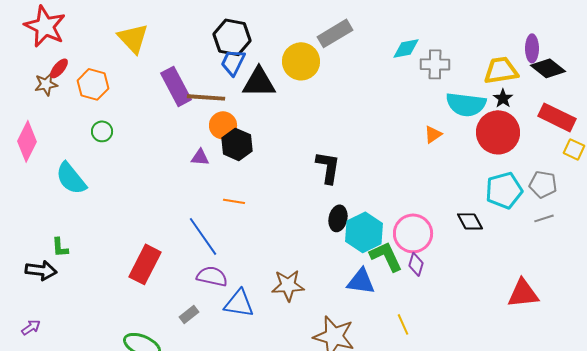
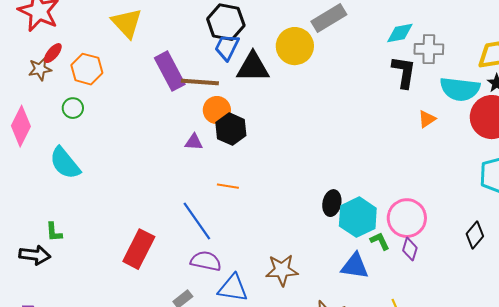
green circle: (102, 131) -> (73, 108), moved
black L-shape: (328, 167) -> (404, 72), moved
black diamond: (470, 221) -> (475, 235), moved, turned 68
green L-shape: (386, 256) -> (380, 241), size x0.6

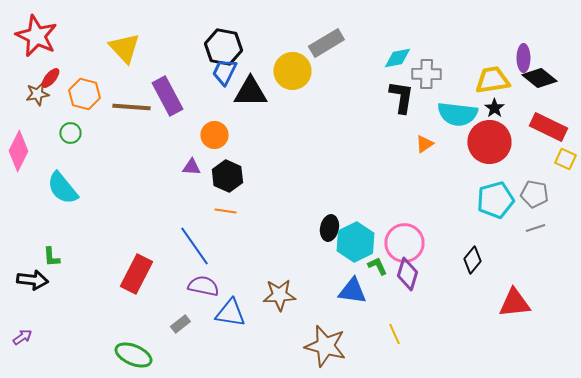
brown line: (200, 82) -> (131, 107), moved
black hexagon: (231, 129) -> (227, 176), moved
purple diamond: (410, 249) -> (407, 274), size x1.4

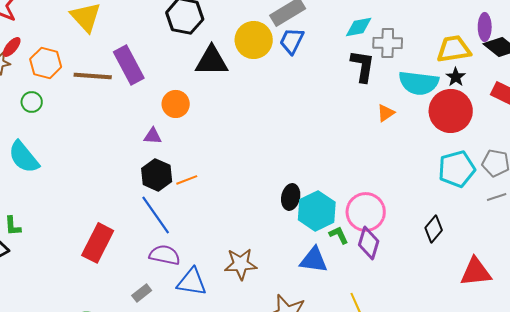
blue trapezoid: (224, 72) -> (292, 41), moved
black hexagon: (227, 176) -> (157, 175), moved
orange line: (225, 211) -> (187, 180), turned -30

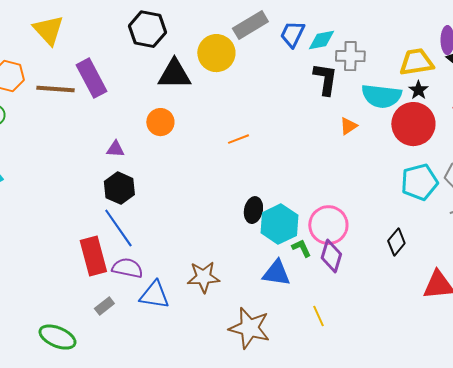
blue trapezoid: (292, 41) -> (292, 34), moved
orange circle: (176, 104) -> (160, 122), moved
orange line: (187, 180) -> (238, 139), moved
red rectangle: (98, 243) -> (93, 256), moved, turned -42

